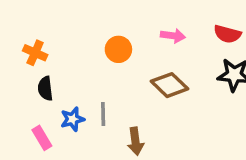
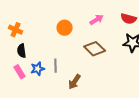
pink arrow: (173, 36) -> (97, 20), turned -40
pink rectangle: (42, 138) -> (20, 72), moved
brown arrow: (135, 141) -> (75, 82), turned 42

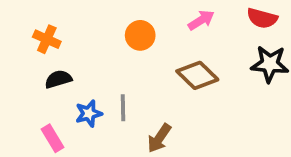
black semicircle: (22, 51) -> (58, 79), turned 80
pink rectangle: (20, 72) -> (53, 138), moved

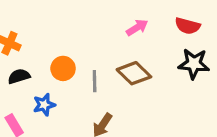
orange circle: (140, 35) -> (63, 68), moved
gray line: (123, 108) -> (95, 81), moved

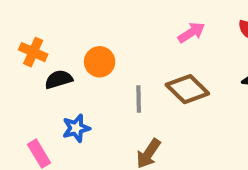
orange circle: (63, 68) -> (100, 62), moved
black semicircle: (19, 76) -> (59, 79), moved

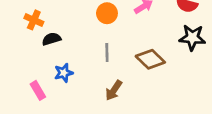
orange circle: (100, 62) -> (107, 13), moved
brown diamond: (187, 89) -> (150, 59), moved

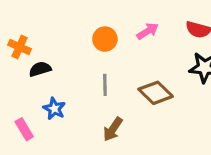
blue star: (64, 73) -> (54, 109), turned -30

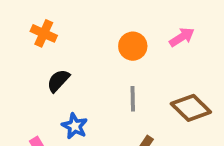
orange cross: (19, 47) -> (44, 33), moved
black semicircle: (40, 69) -> (58, 81), turned -30

